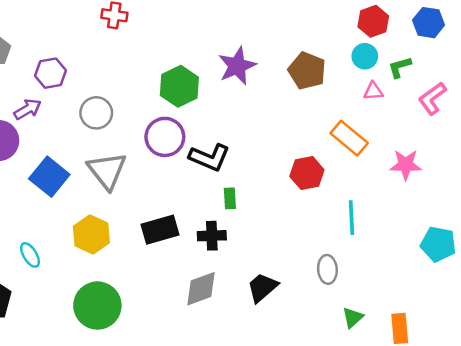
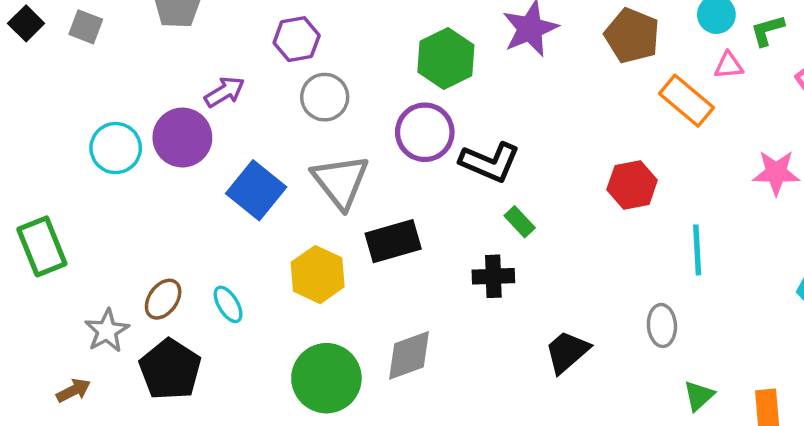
purple hexagon: (50, 73) -> (297, 39), moved
orange rectangle: (349, 138) -> (687, 101), moved
green rectangle: (230, 198) -> (520, 222), turned -40
black rectangle: (160, 230) -> (393, 241), moved
gray diamond: (201, 289) -> (409, 355), moved

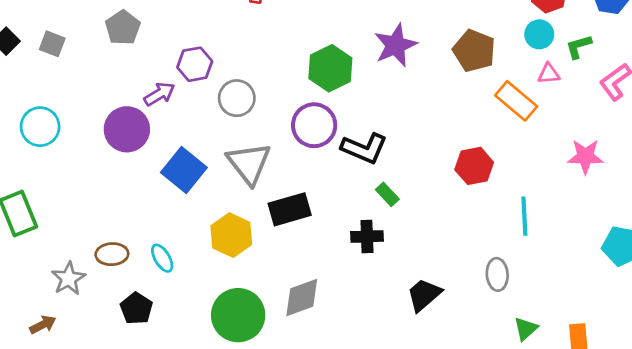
purple hexagon: (297, 39) -> (195, 64), moved
cyan circle: (116, 148) -> (40, 127), moved
brown ellipse: (163, 299) -> (112, 254), turned 52
black pentagon: (170, 369) -> (136, 308), moved, size x0.7

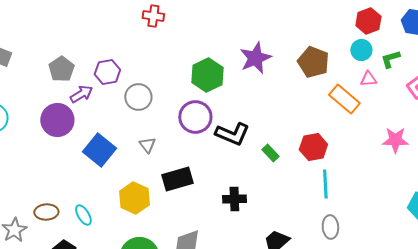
gray pentagon: (123, 28) -> (61, 69), moved
gray triangle: (249, 163) -> (147, 145), size x0.5
green rectangle: (387, 194) -> (270, 153), moved
cyan line: (524, 216) -> (325, 184), moved

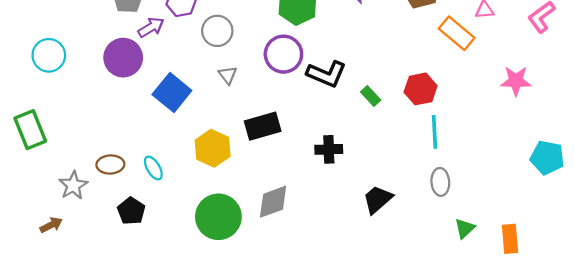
gray triangle: (147, 145) -> (228, 75), moved

